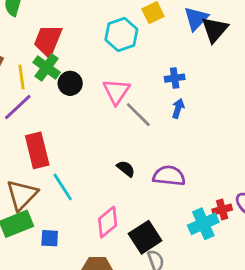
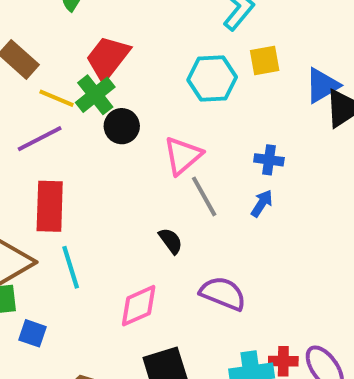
yellow line: (21, 77) -> (57, 98), turned -75
black semicircle: (126, 169) -> (171, 241), moved
pink diamond: (108, 222) -> (139, 306), moved

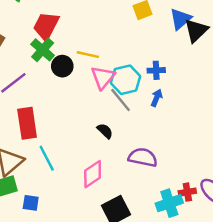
cyan hexagon: (212, 78) -> (126, 80), moved
yellow line: (57, 98) -> (88, 55), moved

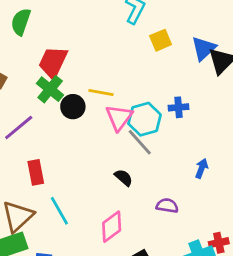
blue arrow: (157, 98) -> (202, 168), moved
red rectangle: (27, 123) -> (36, 172), size x0.7
purple semicircle: (143, 157) -> (167, 206), size x0.7

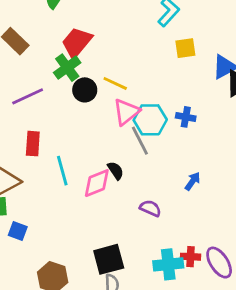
cyan line: (59, 211) -> (62, 171), moved
pink diamond: (112, 227) -> (97, 183), moved

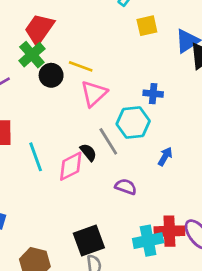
cyan hexagon: (150, 120) -> (133, 122), moved
gray line: (140, 141) -> (108, 141), moved
red cross: (191, 257) -> (169, 231), size x1.5

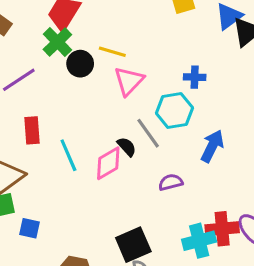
blue arrow: (165, 156) -> (212, 146), size x1.5
purple semicircle: (126, 187) -> (171, 182), turned -30

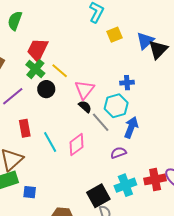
yellow line: (112, 52) -> (60, 71), moved, turned 30
black circle: (80, 64) -> (46, 89), moved
blue arrow: (212, 146) -> (131, 127), moved
black semicircle: (127, 147) -> (85, 107), moved
cyan cross: (199, 241) -> (125, 185), moved

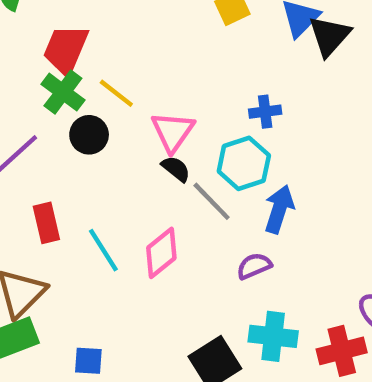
red cross: (155, 179) -> (342, 351), moved
cyan cross: (125, 185) -> (273, 336), turned 30
blue square: (30, 192) -> (88, 361), moved

